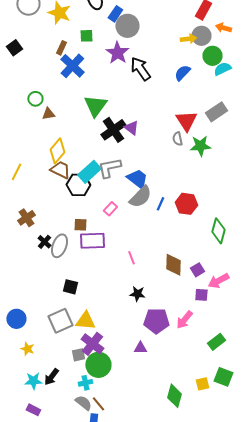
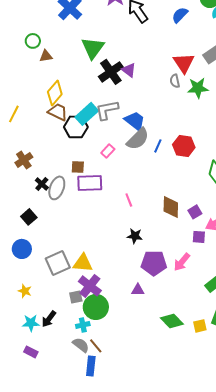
black square: (70, 287) -> (29, 217), moved, turned 35
blue circle: (16, 319) -> (22, 249), moved
green diamond: (174, 396) -> (172, 321), moved, turned -60

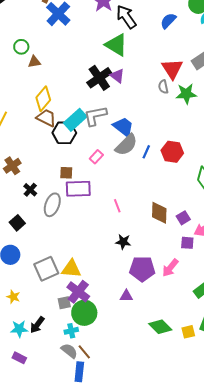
green triangle: (93, 48) -> (116, 45), moved, turned -35
gray ellipse: (57, 188) -> (52, 205), moved

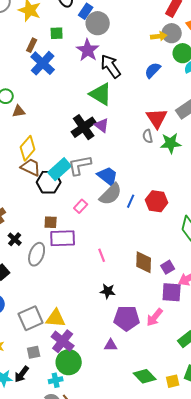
purple square: (187, 243) -> (172, 292), size x1.5
gray square: (64, 303) -> (34, 352), moved

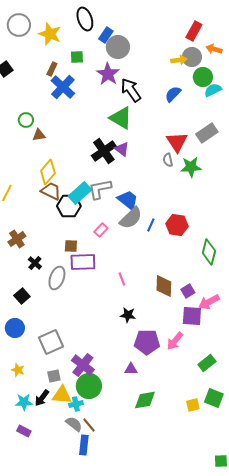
yellow triangle: (56, 318) -> (62, 395), moved
green diamond: (145, 376) -> (145, 400), moved, turned -55

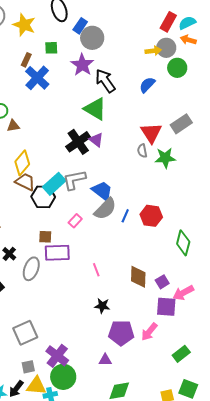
cyan semicircle: (213, 90) -> (187, 23), moved

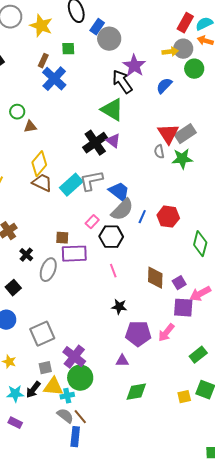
purple star: (82, 65) -> (134, 66), moved
gray rectangle: (181, 124) -> (185, 134), moved
black hexagon: (43, 197) -> (111, 237), moved

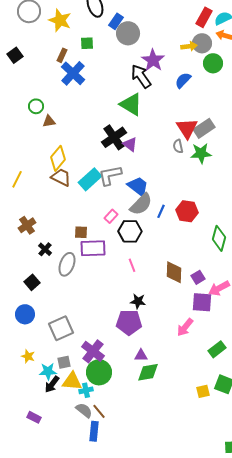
purple triangle: (113, 141) -> (130, 144), moved
purple pentagon: (138, 334) -> (129, 322), moved
green diamond: (136, 392) -> (148, 372), moved
cyan star: (15, 394) -> (48, 371), moved

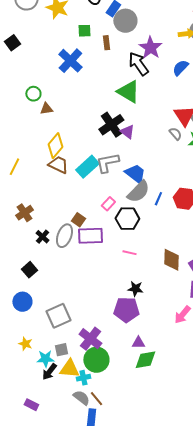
brown rectangle: (62, 55) -> (106, 43), moved, turned -32
gray semicircle: (178, 146) -> (175, 134), turned 152
brown square: (81, 232) -> (78, 220), turned 32
gray ellipse: (67, 264) -> (64, 236), moved
pink line: (132, 265) -> (129, 253), turned -56

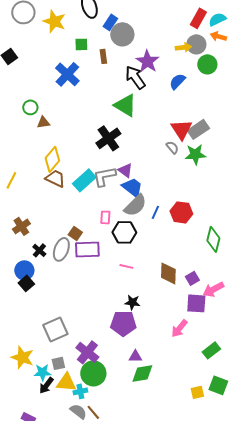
purple triangle: (127, 132) -> (125, 170), moved
pink rectangle: (108, 204) -> (105, 217), turned -40
blue circle: (22, 302) -> (24, 270), moved
yellow star: (25, 344) -> (22, 357), size x1.6

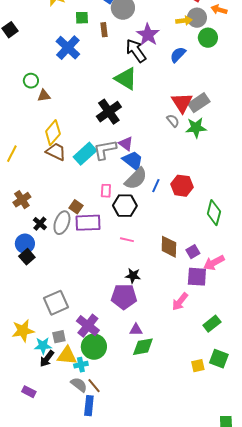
yellow star: (22, 357) -> (23, 331), turned -30

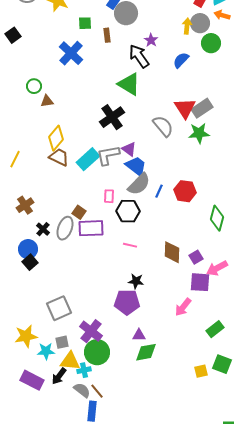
yellow arrow: (184, 21) -> (187, 26), turned -77
purple star: (148, 35) -> (151, 40), size x0.6
gray semicircle: (173, 121) -> (163, 126), moved, size x1.6
black arrow: (47, 359) -> (59, 376), moved
purple rectangle: (29, 392) -> (32, 380), moved, size x1.6

